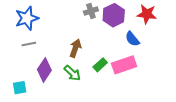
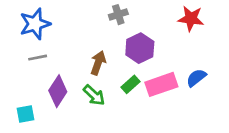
purple hexagon: (114, 15) -> (140, 48), moved
blue semicircle: (132, 39) -> (196, 78), moved, turned 91

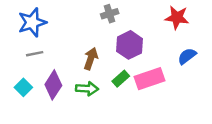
blue semicircle: (196, 78) -> (187, 56), moved
green arrow: (94, 95) -> (87, 89), turned -40
cyan square: (26, 114) -> (23, 87), moved, turned -35

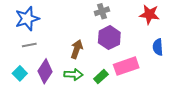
gray cross: (110, 14) -> (102, 11), moved
blue semicircle: (187, 56) -> (158, 47), turned -56
green rectangle: (121, 79) -> (101, 77), moved

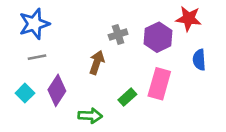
gray cross: (102, 11) -> (118, 35), moved
purple hexagon: (109, 38) -> (158, 37), moved
pink rectangle: (126, 66) -> (159, 84), turned -55
green arrow: (74, 74) -> (90, 116), moved

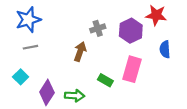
purple diamond: (57, 90) -> (47, 92), moved
green rectangle: (127, 97) -> (105, 80), turned 72

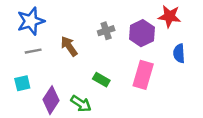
brown arrow: (80, 52) -> (69, 46), moved, turned -54
cyan square: (21, 77) -> (22, 83), turned 32
green rectangle: (105, 80) -> (101, 80), moved
green arrow: (75, 96) -> (81, 104), turned 30

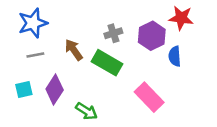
blue semicircle: (179, 53) -> (175, 56), moved
pink rectangle: (143, 75) -> (149, 97), moved, turned -60
green rectangle: (101, 80) -> (107, 63), moved, size x1.6
purple diamond: (51, 100) -> (55, 89), moved

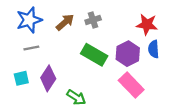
red star: (181, 18) -> (147, 24), moved
gray cross: (113, 33) -> (93, 20), moved
purple hexagon: (152, 36) -> (128, 54), moved
brown arrow: (74, 50) -> (65, 22), moved, turned 84

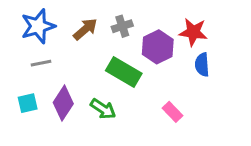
purple hexagon: (128, 54) -> (158, 47), moved
pink rectangle: (131, 85) -> (173, 112), size x0.6
green arrow: (76, 97) -> (103, 109), moved

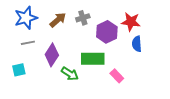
green rectangle: (124, 72) -> (93, 59), moved, turned -30
purple diamond: (63, 103) -> (52, 55), moved

